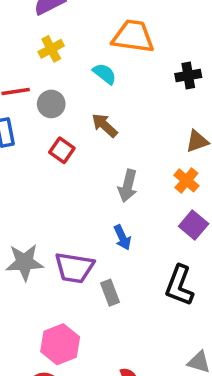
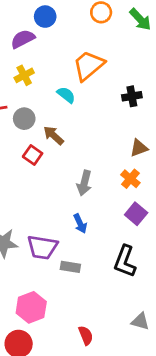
orange trapezoid: (133, 36) -> (89, 65), turned -48
brown arrow: (105, 125) -> (54, 135), moved
gray rectangle: (110, 293) -> (70, 267), turned -60

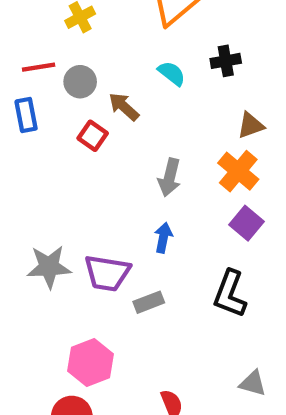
cyan semicircle: (66, 95) -> (172, 73), moved
black cross: (132, 96) -> (226, 61), moved
orange cross: (130, 179) -> (238, 171), size x1.4
blue arrow: (80, 224) -> (163, 238), turned -144
gray rectangle: (70, 267) -> (149, 302), turned -30

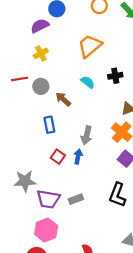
blue rectangle: (26, 115) -> (49, 125), moved
red square: (93, 136) -> (58, 157), moved
blue arrow: (163, 238) -> (78, 157), moved
purple trapezoid: (107, 273) -> (48, 199), moved

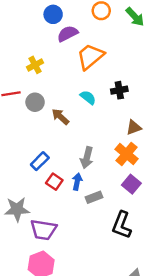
purple semicircle: (40, 26) -> (68, 34), moved
blue rectangle: (49, 125) -> (40, 161), moved, turned 56
gray rectangle: (76, 199) -> (94, 197), moved

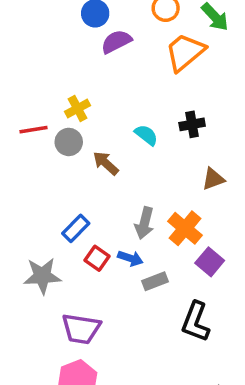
orange trapezoid: (90, 56) -> (185, 52), moved
yellow cross: (35, 65) -> (78, 109), moved
orange cross: (127, 154) -> (185, 228), moved
blue arrow: (77, 182) -> (130, 258), turned 98
gray star: (17, 209) -> (42, 276), moved

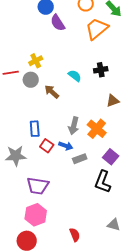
purple semicircle: (116, 42) -> (58, 23), turned -96
blue rectangle: (76, 228) -> (35, 129), turned -49
purple square: (210, 262) -> (111, 157), moved

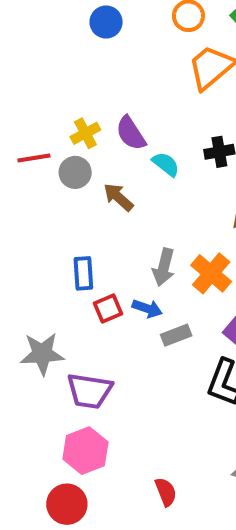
purple semicircle: (58, 23) -> (131, 133), moved
red square: (47, 146) -> (108, 308), turned 32
gray star: (16, 156) -> (42, 354), moved

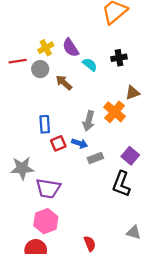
orange cross: (211, 273) -> (115, 112), moved

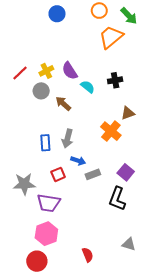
red line: (18, 61) -> (20, 73), moved, turned -35
gray arrow: (89, 121) -> (68, 138), moved
red square: (58, 143) -> (58, 174), moved

